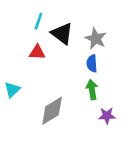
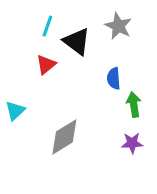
gray star: (96, 39) -> (118, 26), moved
red triangle: (37, 52) -> (46, 65), turned -42
green arrow: (92, 90) -> (134, 105), moved

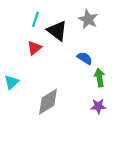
blue semicircle: (114, 78) -> (85, 58), turned 126

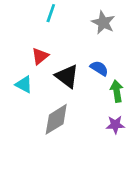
cyan line: (35, 19) -> (51, 13), moved
black triangle: (57, 31) -> (67, 76), moved
cyan triangle: (11, 82) -> (24, 84), moved, turned -49

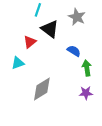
black triangle: (67, 76) -> (50, 29), moved
cyan triangle: (24, 84) -> (18, 63), turned -48

